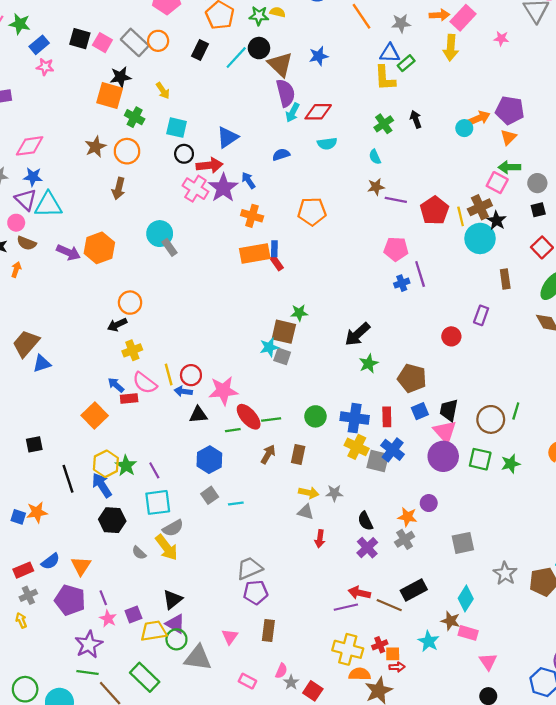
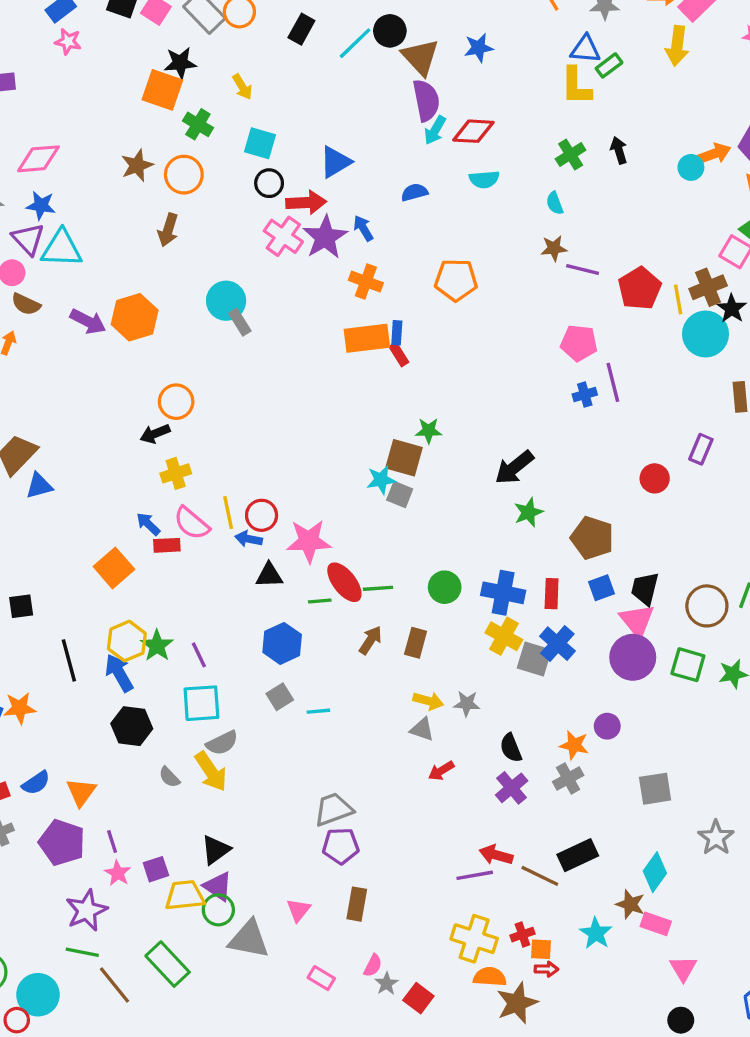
red arrow: (320, 539) -> (441, 771), turned 48

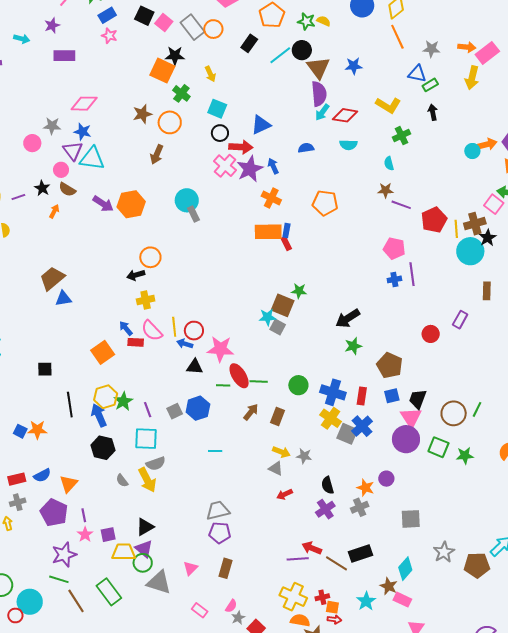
yellow L-shape: (576, 86) -> (388, 105), moved, turned -65
black arrow: (619, 150) -> (433, 112), moved
gray square: (280, 697) -> (175, 411), moved

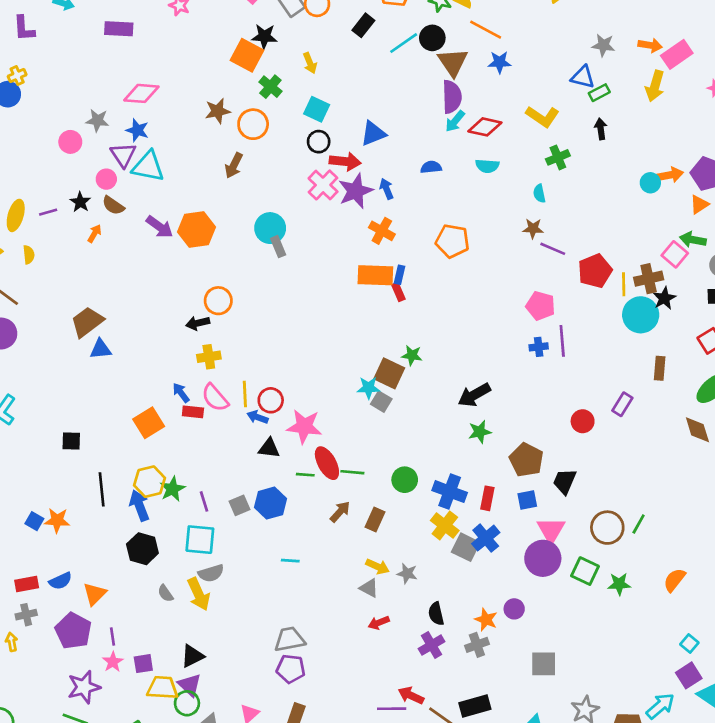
orange line: (397, 37) -> (486, 30), moved, turned -40
black trapezoid: (418, 399) -> (565, 481), moved

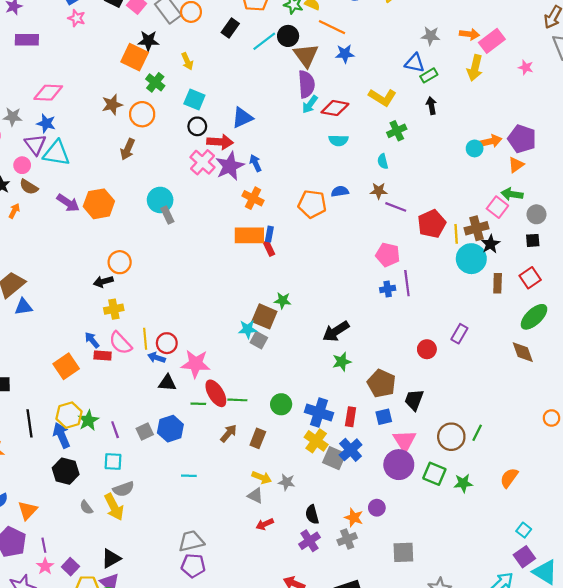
blue semicircle: (431, 167) -> (340, 191), moved
brown rectangle: (660, 368) -> (498, 283), moved
cyan square: (200, 540) -> (113, 461), size x0.7
purple square: (143, 664) -> (70, 567), turned -35

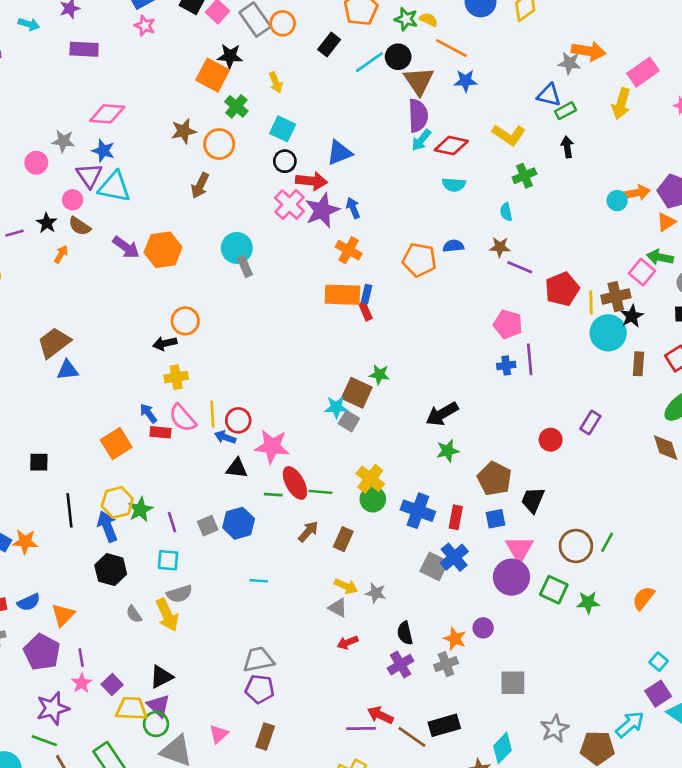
orange arrow: (469, 34) -> (588, 51), moved, size x1.4
yellow cross: (316, 441) -> (370, 479), moved

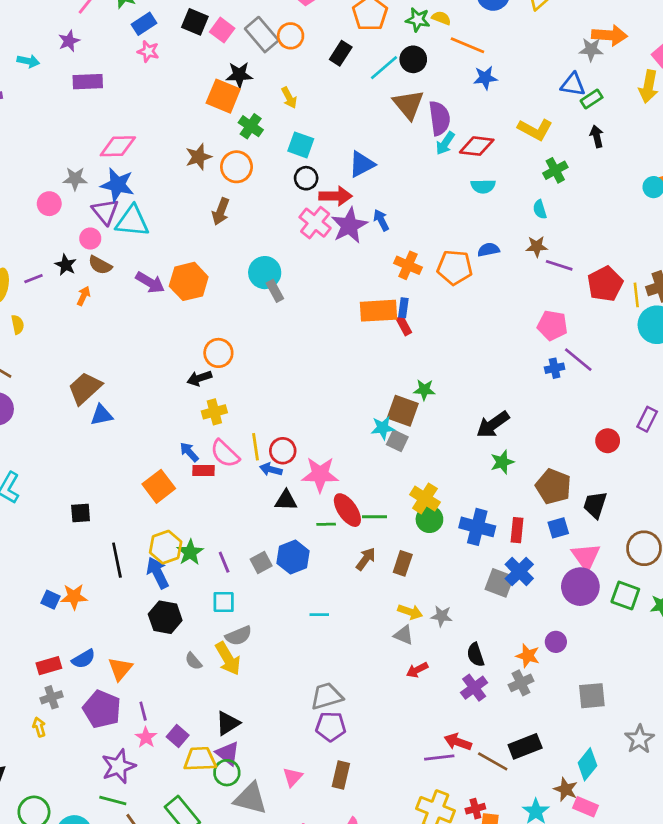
brown triangle: (419, 81) -> (408, 104), moved
blue star: (103, 151) -> (117, 185), size x1.4
orange cross: (349, 250) -> (408, 265), moved
purple line: (530, 359) -> (578, 360), turned -40

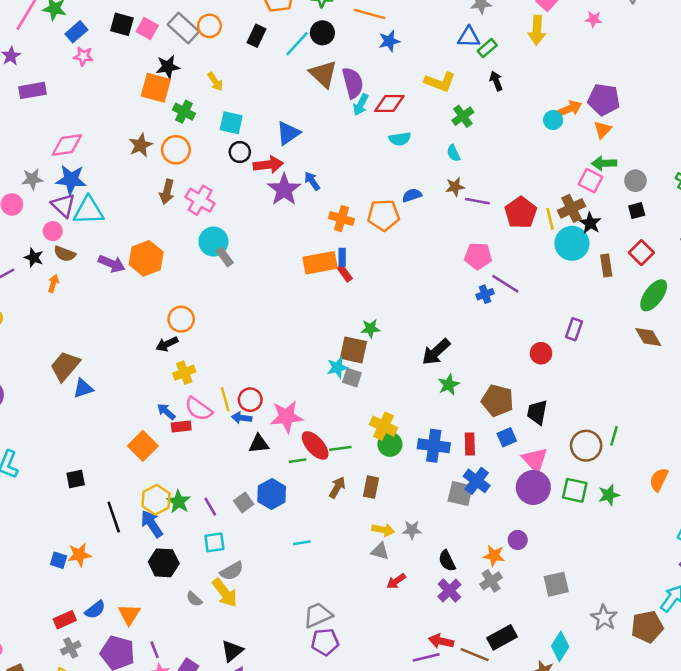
pink cross: (315, 223) -> (200, 200), moved

